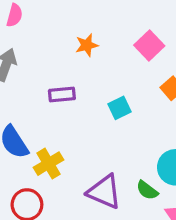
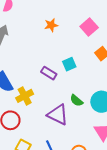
purple rectangle: (62, 95) -> (49, 73), moved, turned 35
green semicircle: (147, 190) -> (76, 100), moved

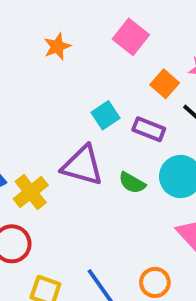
purple rectangle: (49, 73) -> (149, 129), moved
purple triangle: (58, 115) -> (82, 166), moved

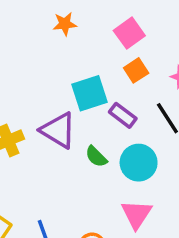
orange square: (165, 84) -> (136, 70), moved
cyan square: (106, 115) -> (90, 93), size x1.5

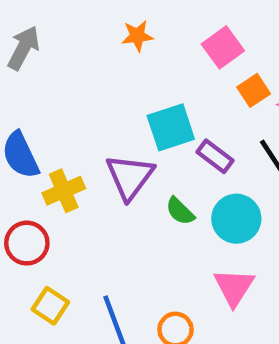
orange square: (136, 70) -> (254, 90), moved
purple triangle: (58, 130) -> (130, 177), turned 36

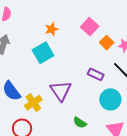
cyan square: (171, 127) -> (43, 53), moved
green semicircle: (180, 211) -> (80, 123), moved

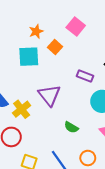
orange square: (107, 43) -> (55, 47), moved
cyan square: (43, 53) -> (29, 57), turned 30

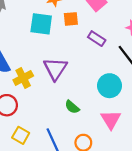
orange square: (55, 47) -> (71, 19), turned 32
purple rectangle: (85, 76) -> (97, 39), moved

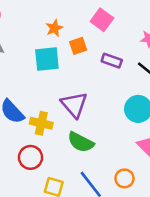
yellow cross: (23, 78) -> (41, 123), turned -36
green semicircle: (72, 107) -> (81, 142), moved, size x1.5

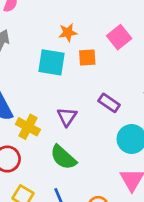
purple rectangle: (112, 61) -> (109, 103), moved
purple triangle: (74, 105) -> (67, 117), size x0.7

